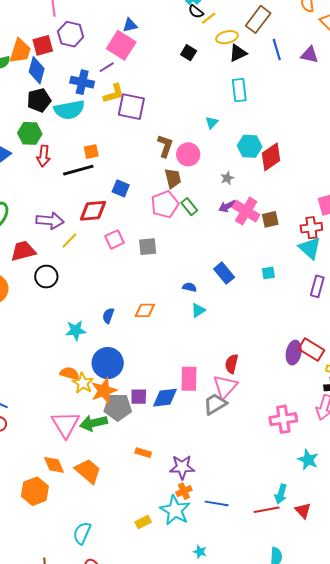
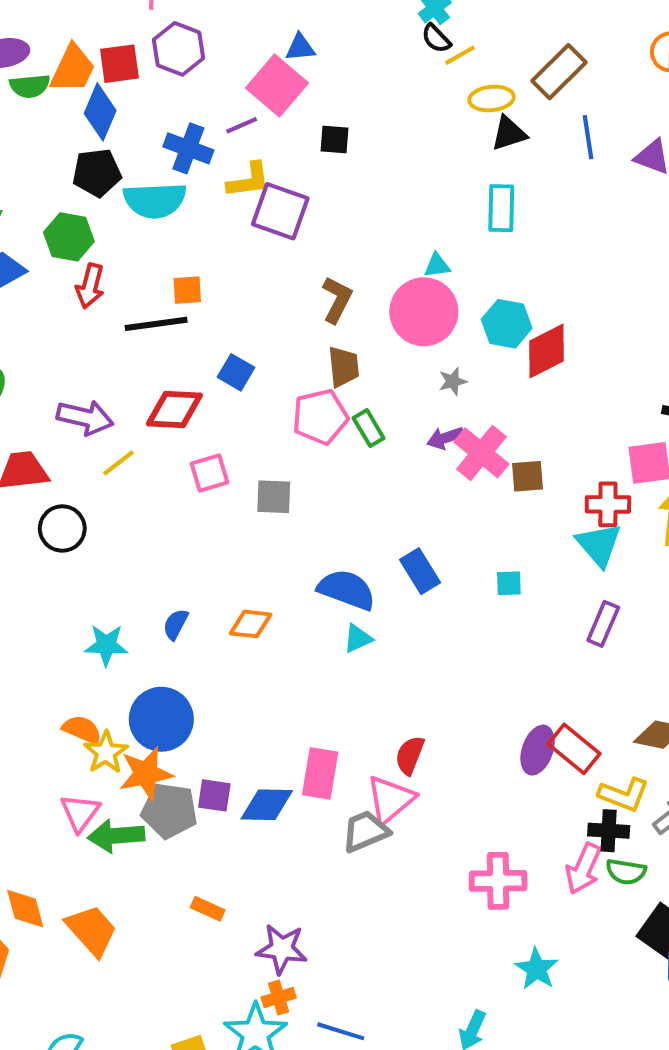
black square: (189, 53) -> (335, 140), moved, turned -35
cyan triangle: (212, 122) -> (437, 265), turned 32
pink circle: (188, 154) -> (424, 312), moved, size x1.4
blue semicircle: (189, 287) -> (347, 590), size x2.0
pink triangle: (65, 424) -> (80, 813), moved, size x0.7

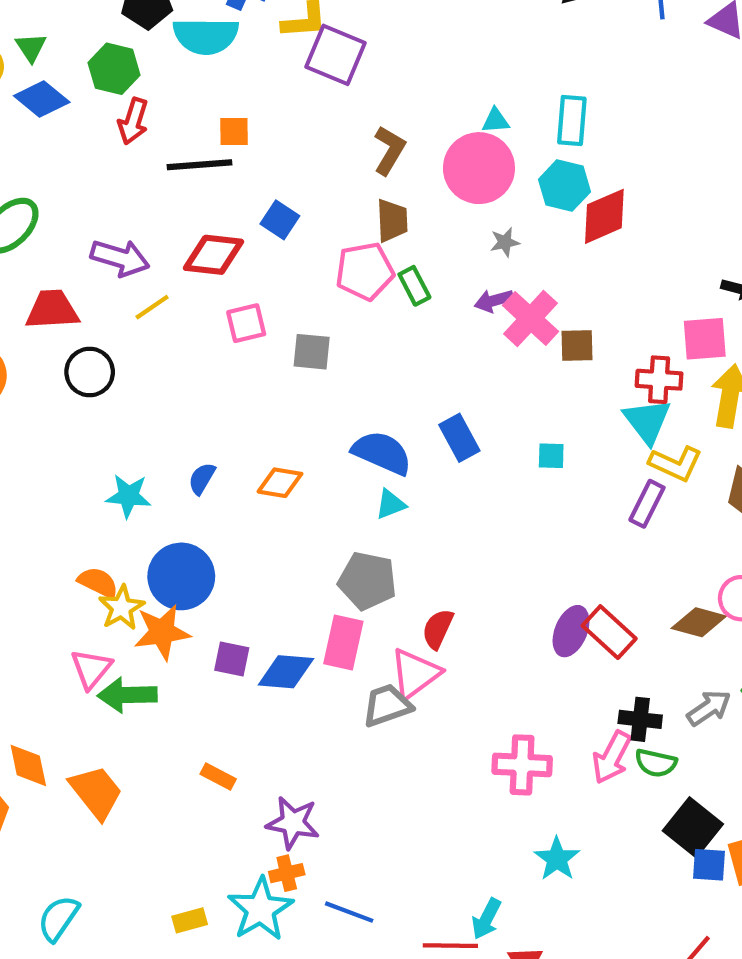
cyan rectangle: (501, 208) -> (572, 120), moved
yellow L-shape: (624, 795) -> (676, 464), moved
gray pentagon: (169, 811) -> (367, 581), moved

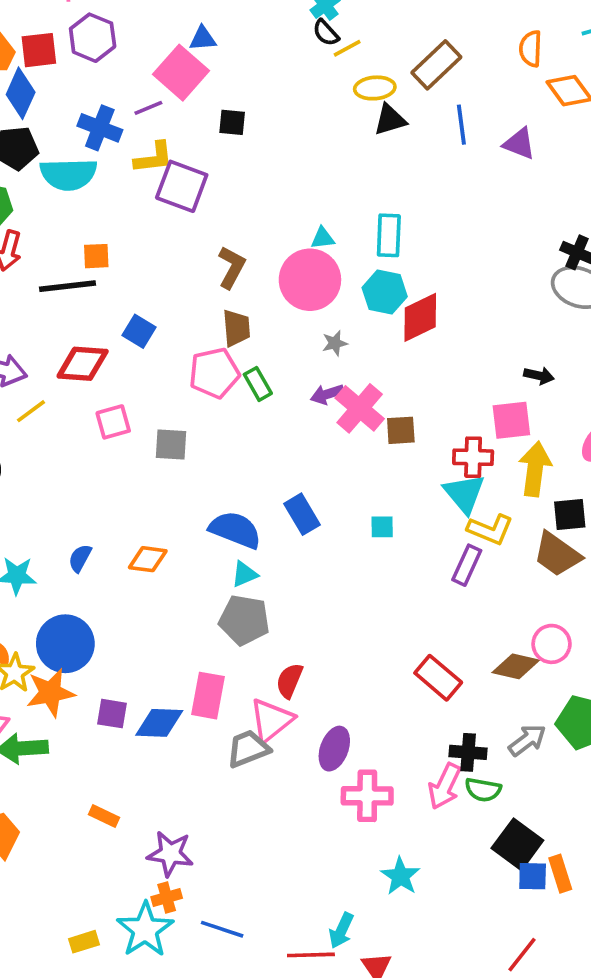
gray pentagon: (367, 581) -> (244, 620), moved
purple ellipse: (571, 631) -> (334, 749), moved

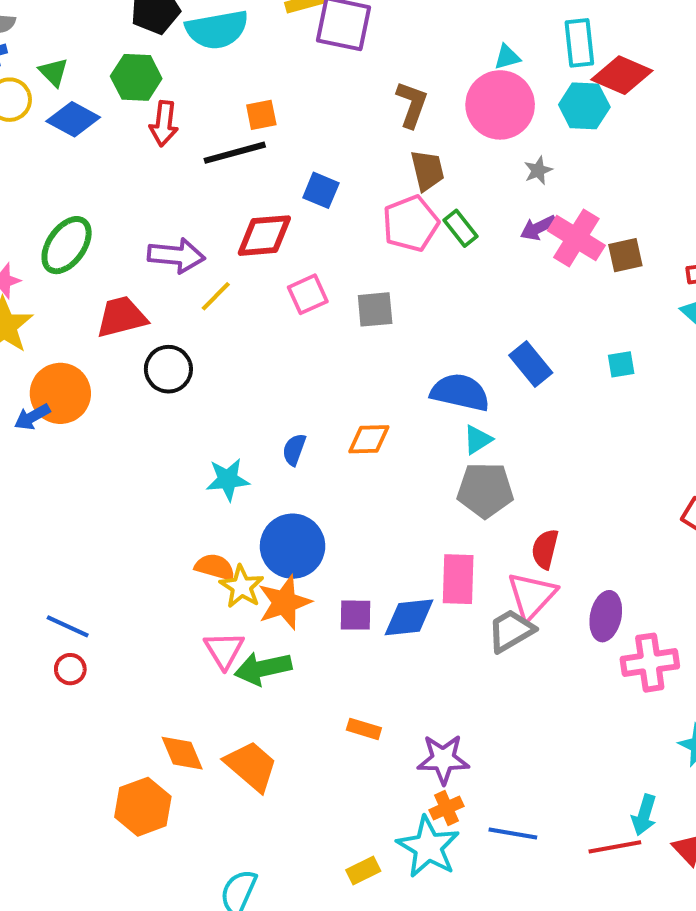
red diamond: (420, 317) -> (622, 75), moved, turned 58

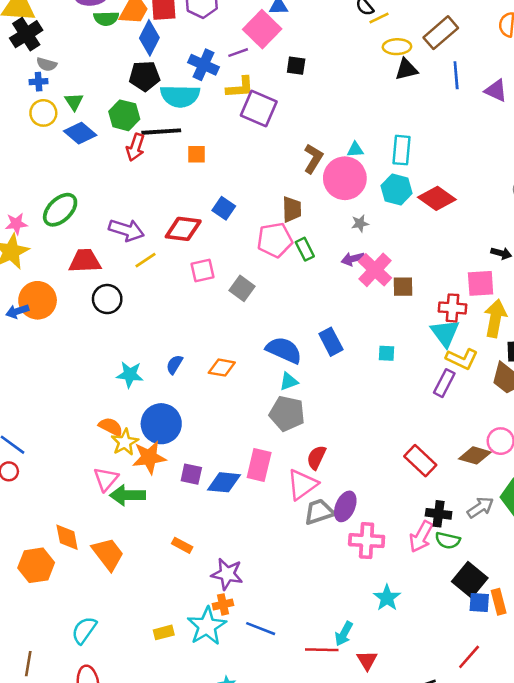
red diamond: (622, 75) -> (437, 198), moved
brown L-shape: (412, 104) -> (313, 159), moved
black line: (235, 153) -> (161, 132), moved
gray square: (375, 309) -> (242, 288), turned 30
gray trapezoid: (511, 631) -> (319, 512), moved

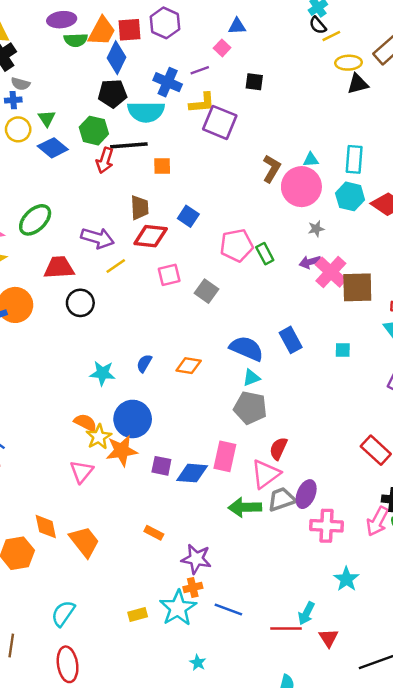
pink square: (262, 29) -> (222, 48), size x0.5
brown trapezoid: (292, 209) -> (140, 208), moved
brown square: (403, 287) -> (357, 287), size x1.6
green arrow: (128, 495) -> (245, 507), moved

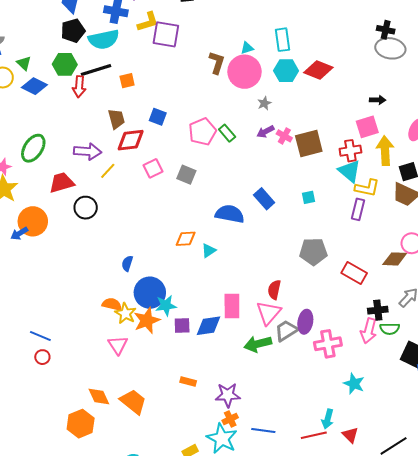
pink cross: (331, 272) -> (284, 136), size x0.6
blue semicircle: (144, 363) -> (127, 263), moved
cyan star: (102, 373) -> (166, 306), moved
cyan triangle: (251, 378) -> (209, 251), moved
gray pentagon: (250, 408) -> (313, 252), moved

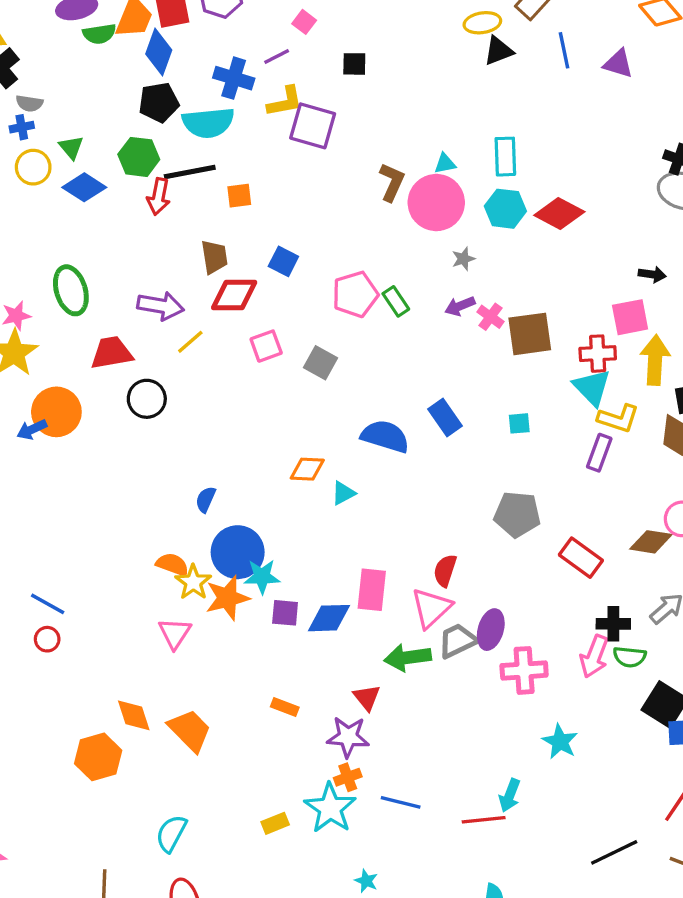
green ellipse: (33, 148) -> (71, 290), turned -56
red triangle: (350, 435) -> (367, 698), moved

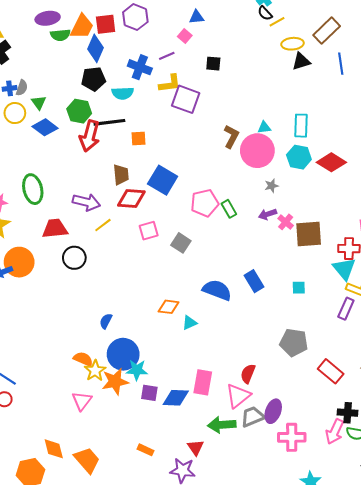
gray semicircle: (29, 103) -> (22, 88), moved, turned -84
cyan semicircle: (208, 123) -> (123, 93), size x0.7
red arrow: (159, 197) -> (90, 136), size x1.4
blue square: (283, 261) -> (163, 180), size x1.6

